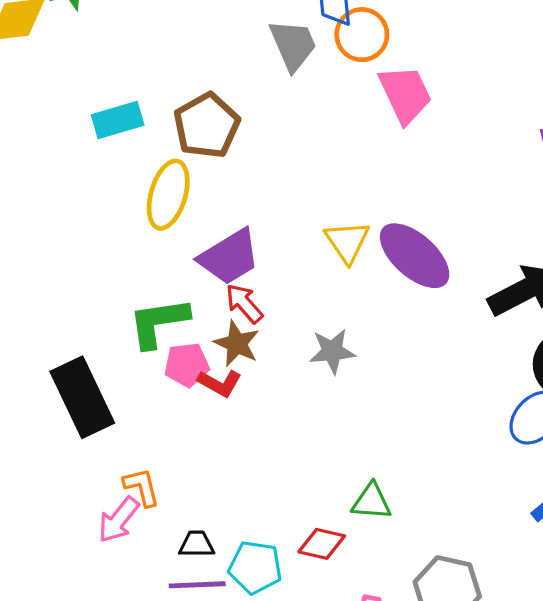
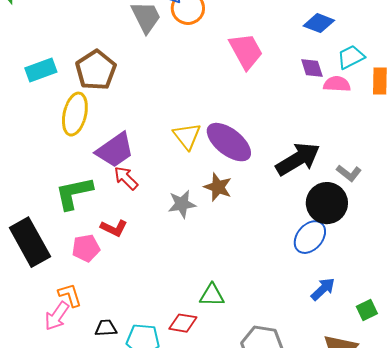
pink trapezoid: (405, 94) -> (246, 51), moved
brown star: (237, 344) -> (218, 187), moved
pink pentagon: (187, 365) -> (86, 248), moved

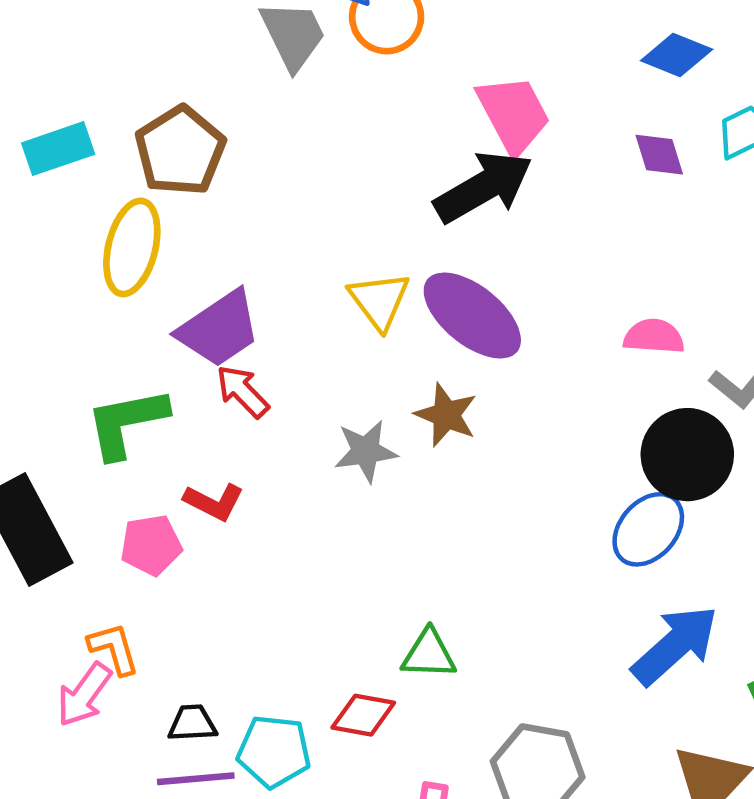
pink semicircle: (337, 84) -> (654, 336), moved
black arrow: (298, 159) -> (483, 187), moved
blue arrow: (323, 289) -> (675, 645), size x1.6

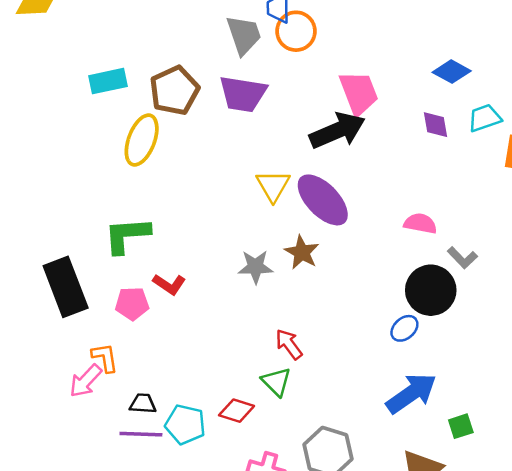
purple trapezoid: (219, 329) -> (243, 94), moved, turned 36
red arrow: (242, 391) -> (289, 344), moved
blue ellipse: (648, 529) -> (404, 328), size x0.7
green triangle: (429, 654) -> (276, 382), turned 36

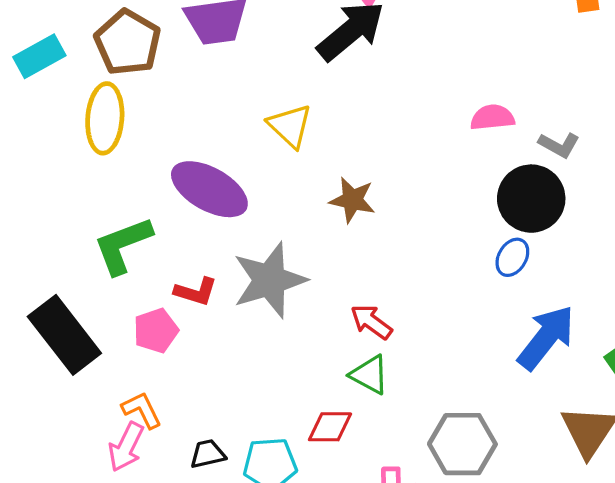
purple ellipse: (323, 200) -> (209, 189), moved
gray star: (256, 267) -> (270, 280), moved, size x1.6

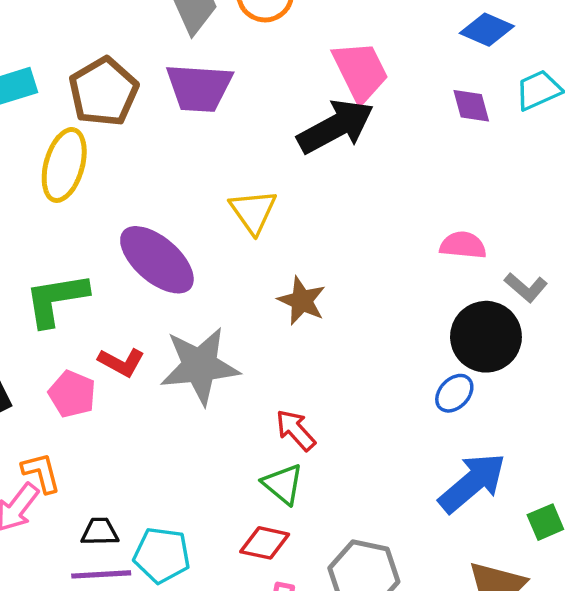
pink pentagon: (156, 331) -> (72, 394), turned 30
red diamond: (330, 427) -> (265, 543), moved

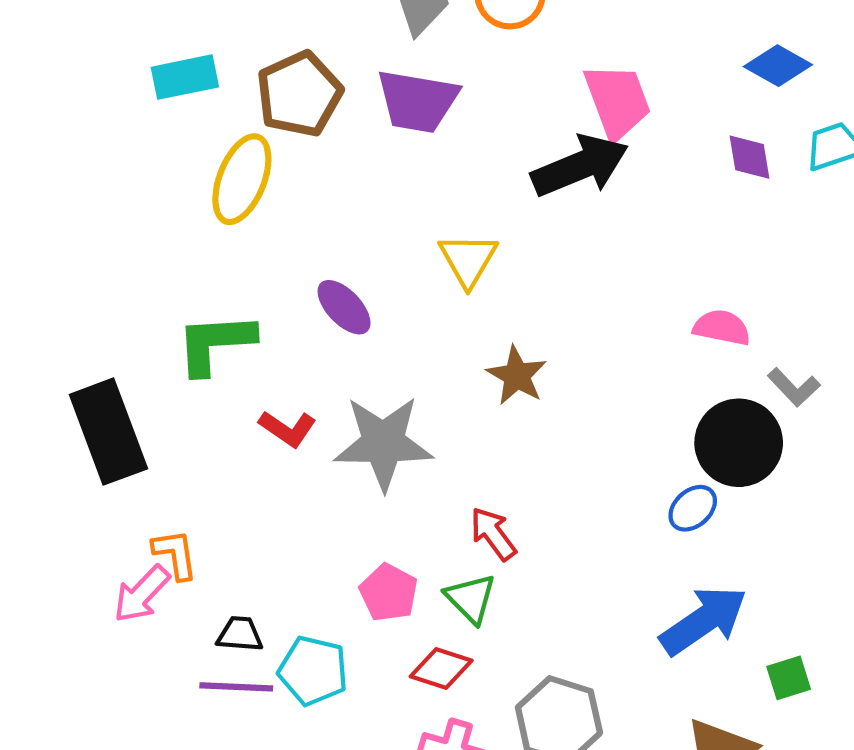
purple ellipse: (157, 260) -> (344, 307), size x0.6
pink pentagon: (72, 394) -> (389, 593), moved

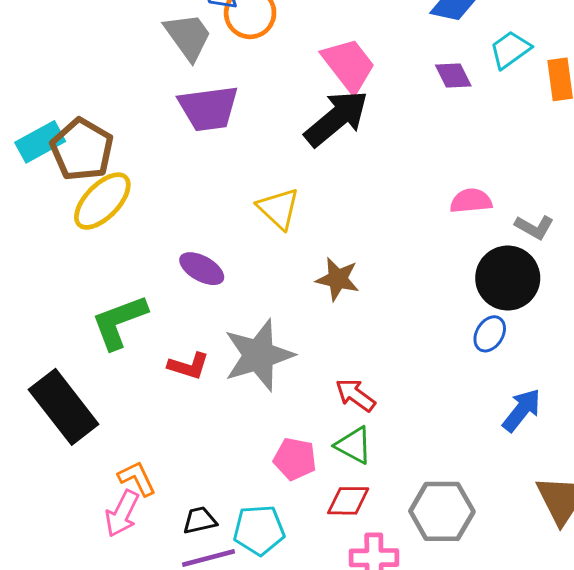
brown pentagon: (299, 94) -> (82, 149), moved
yellow ellipse: (242, 179) -> (102, 201), turned 40
blue arrow: (704, 620) -> (522, 410), size x0.7

